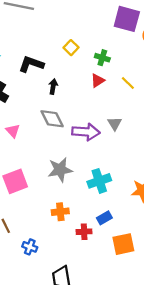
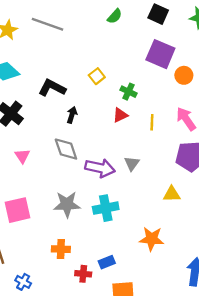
yellow line: (128, 83) -> (152, 122), turned 40
cyan cross: (99, 181) -> (106, 208), moved

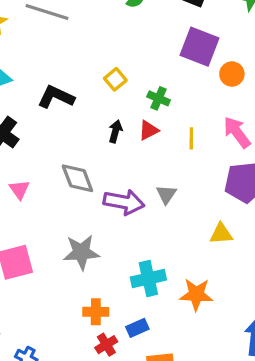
black arrow: (72, 115) -> (115, 131), moved
cyan cross: (106, 208) -> (148, 279), moved
orange cross: (61, 249) -> (96, 312), moved
red cross: (83, 274) -> (106, 345), turned -35

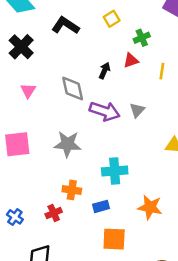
green cross: (159, 98) -> (142, 38), turned 35
black arrow: (115, 131) -> (105, 71), moved
orange star: (196, 294) -> (150, 207), moved
red cross: (106, 345) -> (54, 213), moved

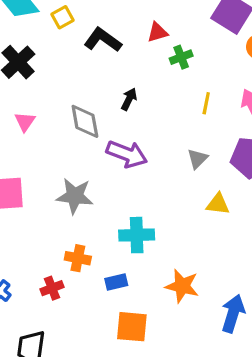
yellow square: (112, 19) -> (62, 17), moved
black L-shape: (65, 25) -> (103, 40), moved
red triangle: (131, 60) -> (157, 32), moved
gray triangle: (137, 110) -> (197, 159), moved

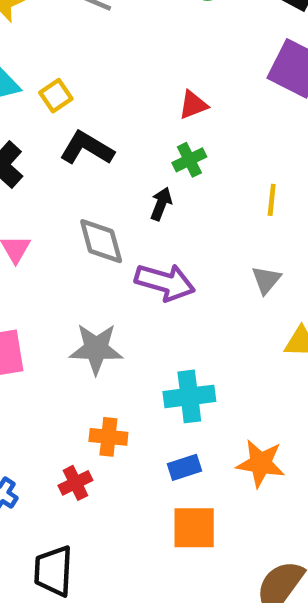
black L-shape: (103, 40) -> (87, 148), moved
green cross: (181, 57) -> (189, 160), moved
blue rectangle: (116, 282) -> (184, 467), moved

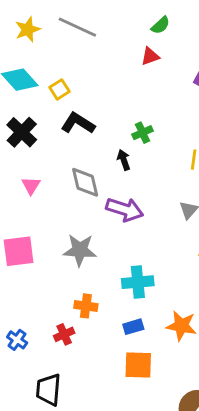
red triangle: (193, 105) -> (150, 56), moved
black arrow: (161, 204) -> (124, 160), turned -42

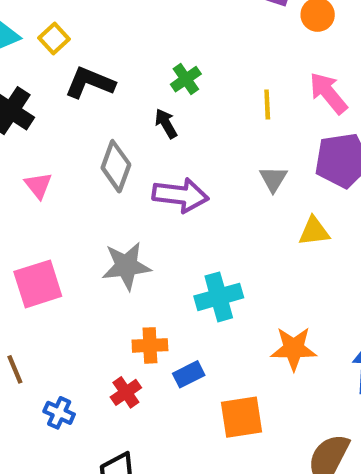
gray diamond: (85, 182) -> (116, 166), turned 44
blue rectangle: (133, 327) -> (189, 374), moved

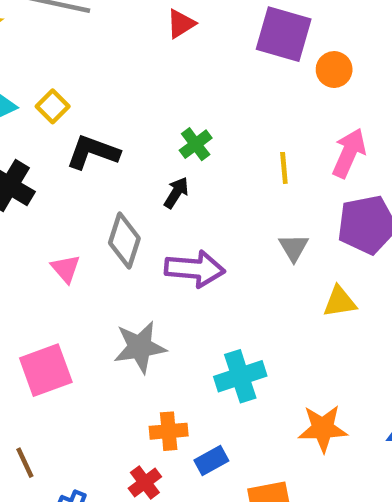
pink arrow: (328, 93) -> (349, 153), turned 66
black arrow: (166, 124) -> (176, 193), turned 64
pink triangle: (38, 185) -> (66, 269), moved

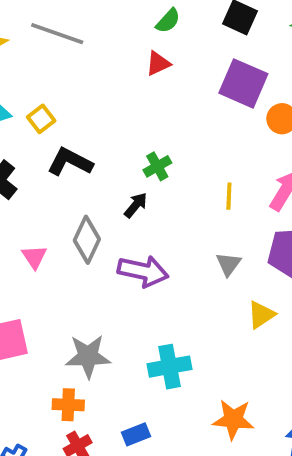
yellow triangle: (340, 302) -> (261, 315), turned -32
gray star: (140, 347) -> (88, 356), moved
orange cross: (169, 431) -> (68, 405), moved

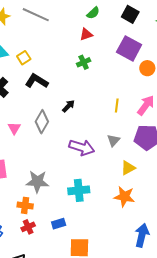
green cross: (157, 166) -> (84, 62), moved
purple arrow: (143, 271) -> (82, 147), moved
orange star: (233, 419) -> (124, 197), moved

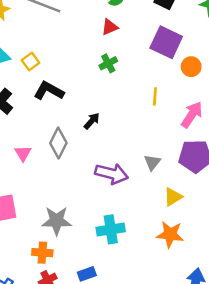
yellow line: (117, 106) -> (155, 96), moved

